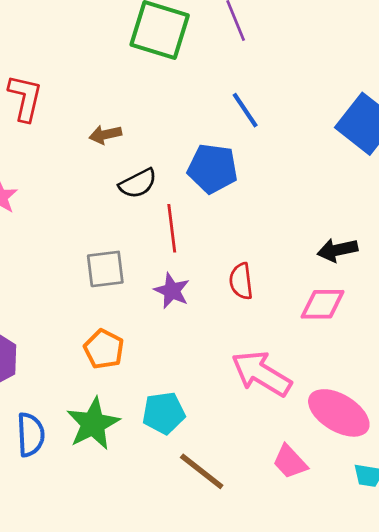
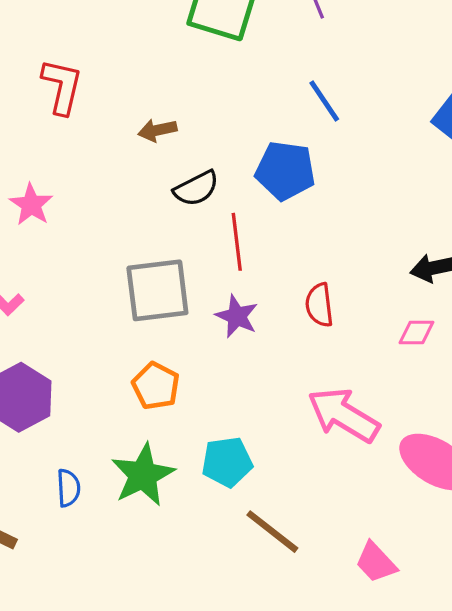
gray square: (105, 269) -> (157, 290), size x1.4
pink diamond: (323, 304) -> (416, 332), size x0.7
blue semicircle: (31, 435) -> (68, 488), size x0.7
pink trapezoid: (290, 462) -> (376, 562), moved

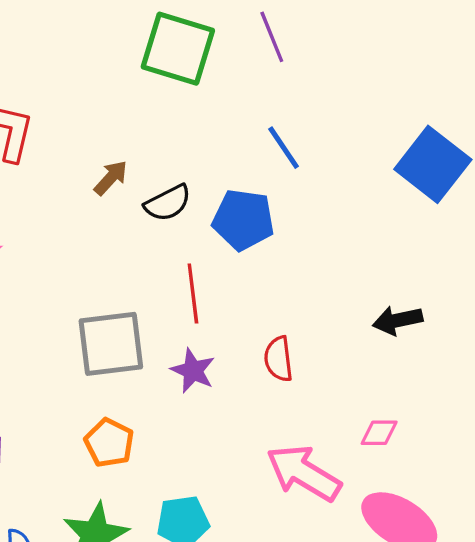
brown arrow: (157, 130) -> (111, 178), turned 144
black semicircle: (196, 188) -> (168, 203), moved
pink diamond: (416, 332) -> (379, 433), moved

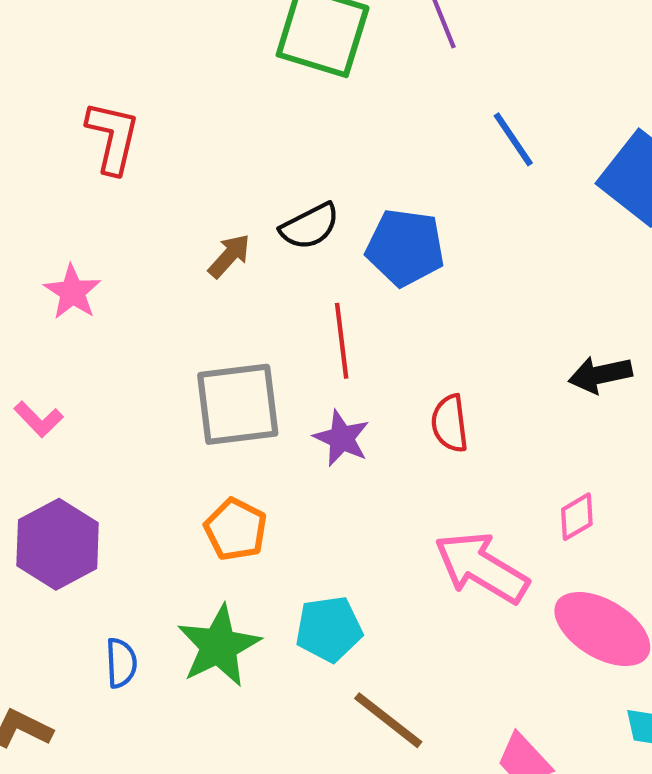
blue line: (284, 148) -> (513, 139), moved
brown arrow: (111, 178) -> (229, 256), moved
pink diamond: (379, 433) -> (577, 517), turned -30

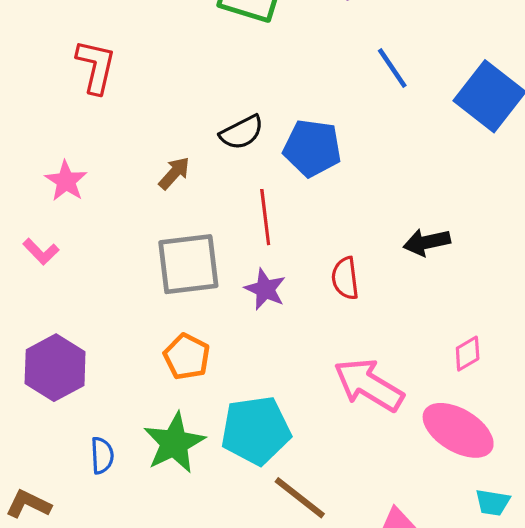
brown arrow: (229, 256) -> (174, 173), moved
black arrow: (600, 375) -> (427, 242), moved
pink L-shape: (38, 419) -> (41, 252), moved
pink diamond: (577, 517) -> (468, 354), moved
cyan pentagon: (329, 629) -> (256, 430), size x1.4

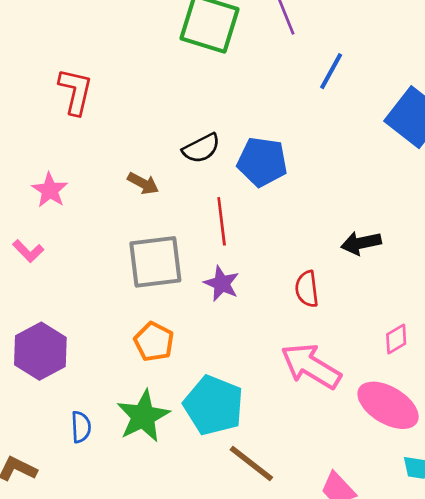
blue line: (392, 68) -> (331, 71), moved, turned 63
brown arrow: (174, 173) -> (143, 183), turned 76
red semicircle: (345, 278) -> (307, 289), moved
cyan pentagon: (256, 430) -> (213, 405), turned 30

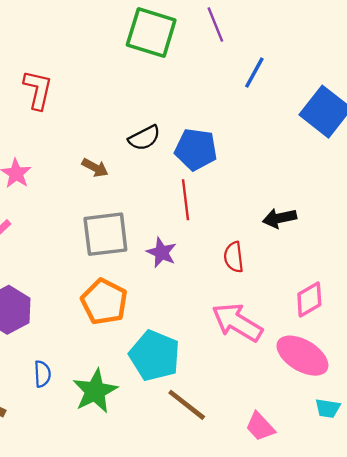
red line: (222, 221) -> (186, 200), moved
pink diamond: (396, 339) -> (309, 299), size x1.4
orange pentagon: (154, 342) -> (104, 302), size x1.4
green star: (143, 416) -> (95, 391), moved

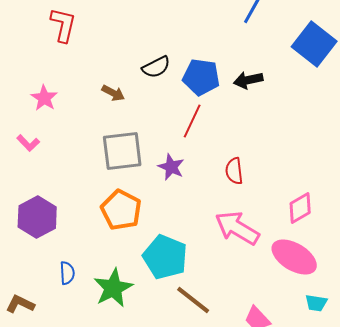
red line: (186, 200) -> (192, 121), turned 32
black arrow: (280, 218) -> (248, 80), moved

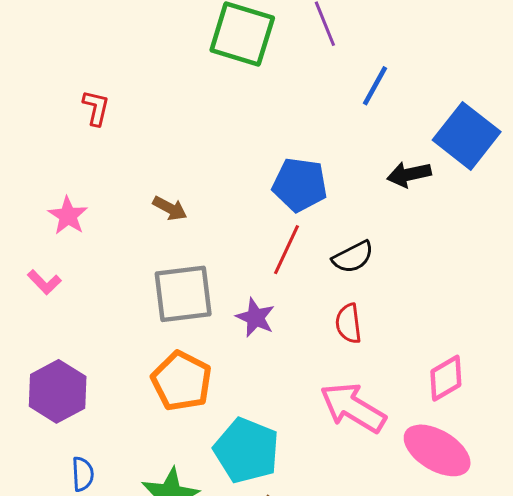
red L-shape: (63, 25) -> (96, 108), size x0.7
black semicircle: (156, 67) -> (353, 257), moved
black arrow: (248, 80) -> (409, 174), moved
blue semicircle: (67, 273) -> (83, 474), moved

